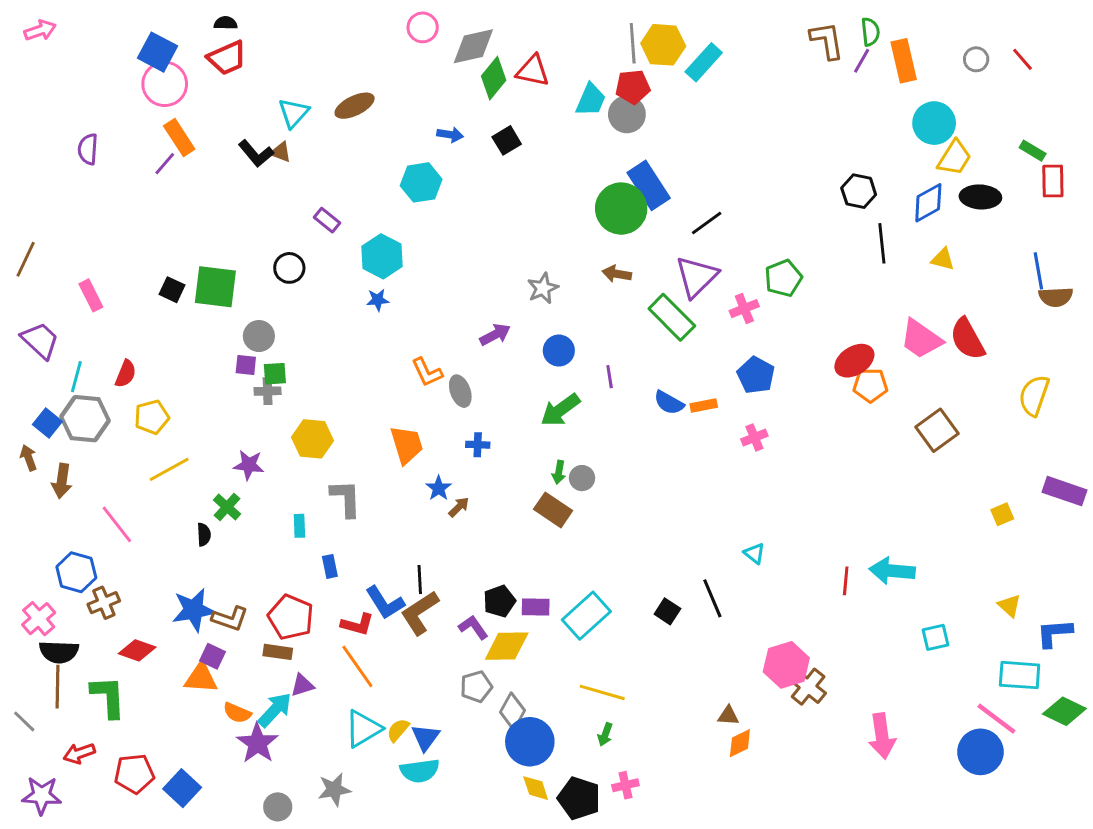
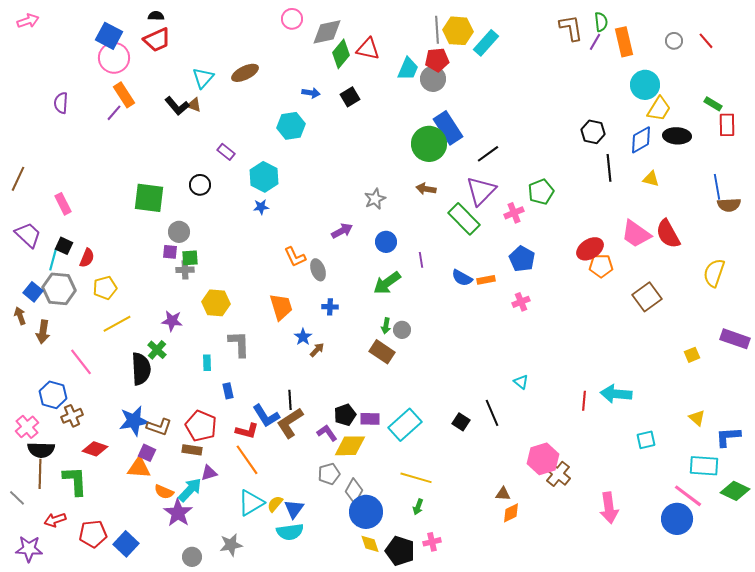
black square: (172, 290) -> (64, 246), moved
black semicircle: (204, 535) -> (141, 369), size x2.0

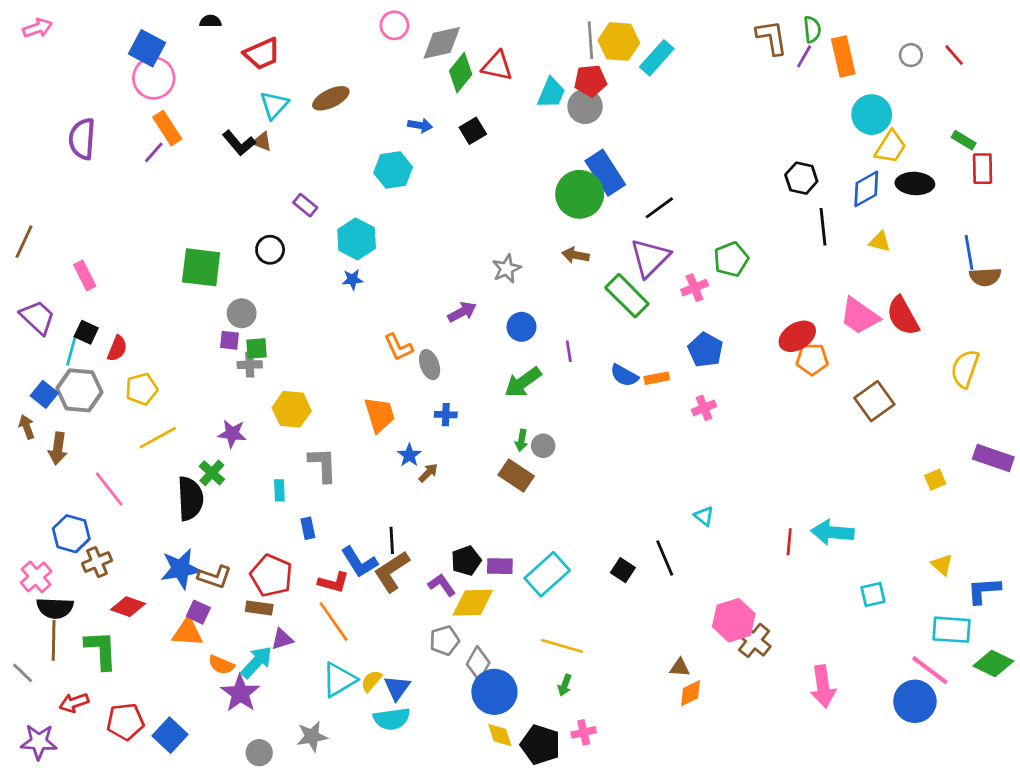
red trapezoid: (157, 40) -> (262, 54), moved
purple semicircle: (61, 103) -> (82, 139), size x1.4

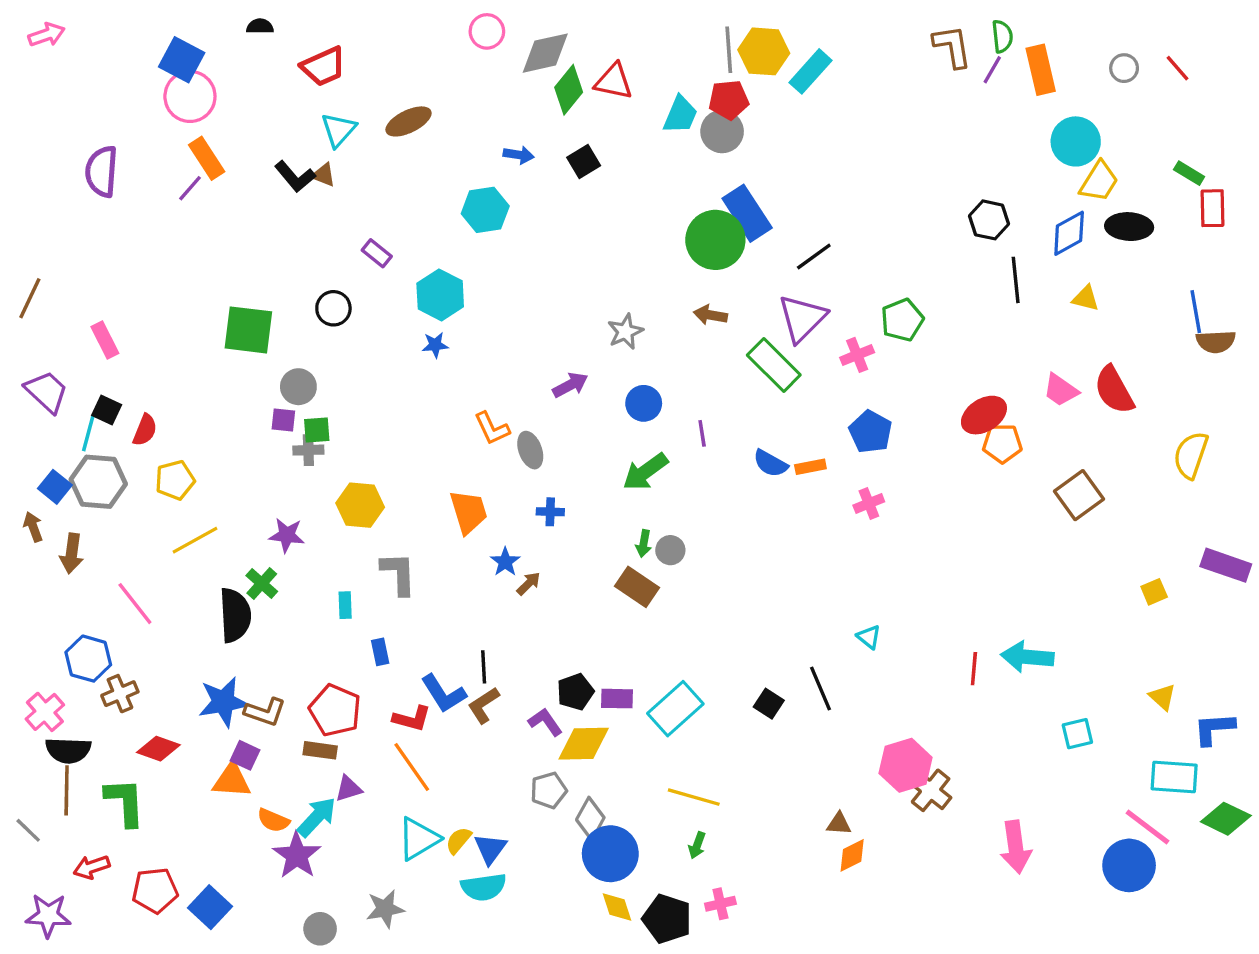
pink trapezoid: (859, 316) -> (1061, 390), size x0.7
brown L-shape: (392, 572) -> (484, 705), size x0.7

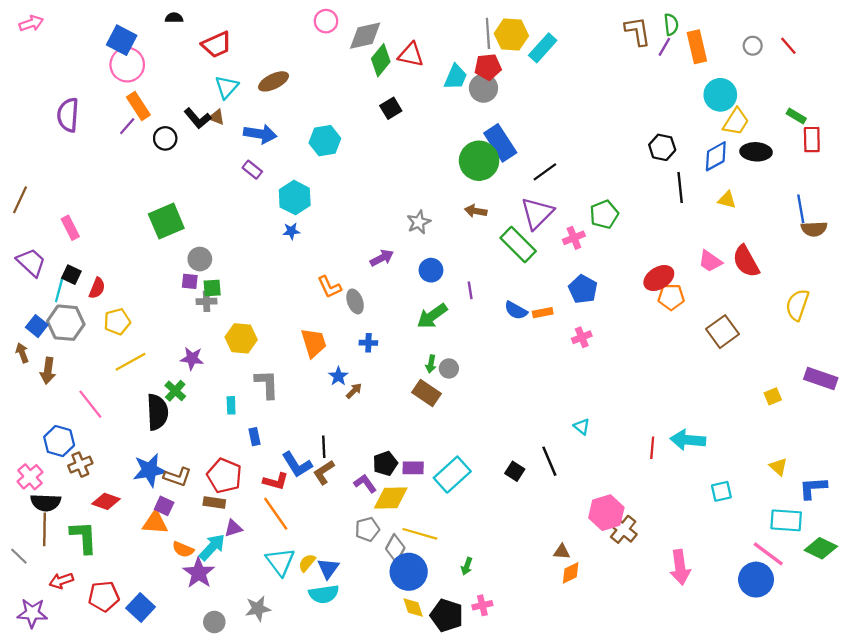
blue arrow: (519, 155) -> (260, 134), moved, size x1.6
black circle: (333, 308) -> (165, 138), moved
green square: (248, 330) -> (166, 221), turned -30
yellow line: (694, 797) -> (420, 534), moved
cyan triangle: (418, 839) -> (280, 562), turned -36

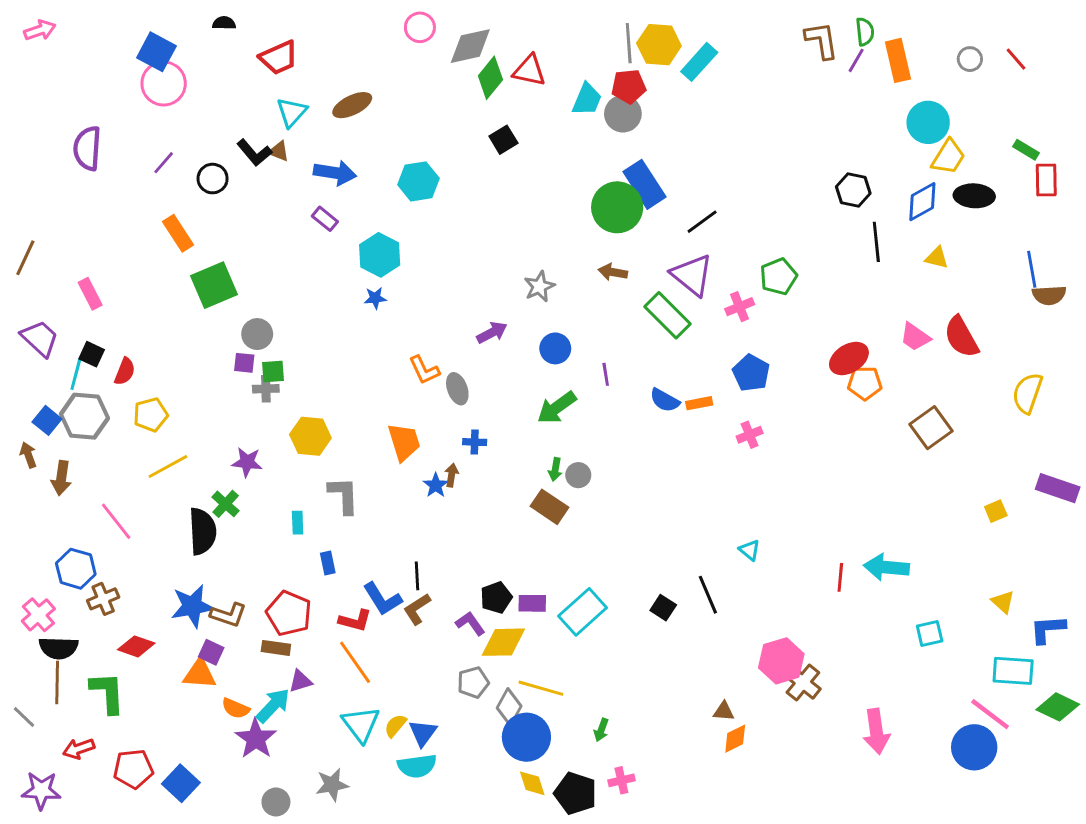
orange rectangle: (138, 106) -> (178, 233), moved
purple triangle: (537, 213) -> (692, 275), turned -36
brown arrow: (354, 391) -> (452, 475), moved, turned -36

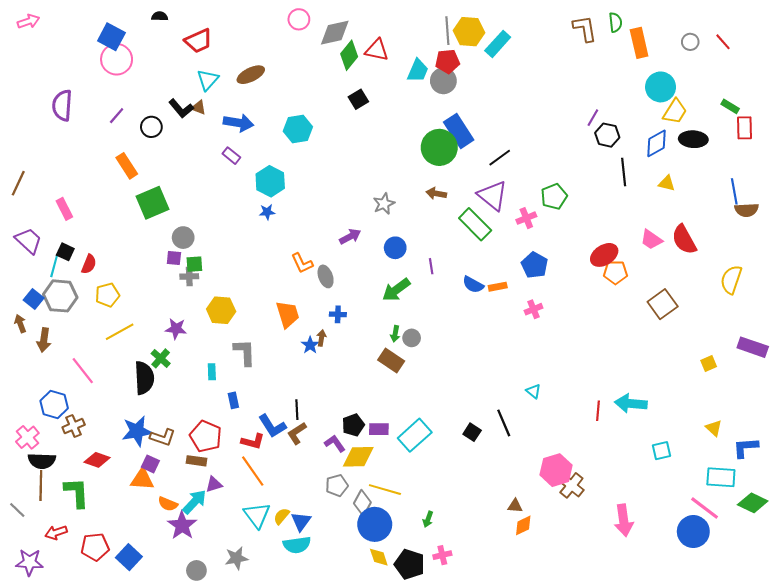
purple line: (856, 60) -> (593, 118), moved

